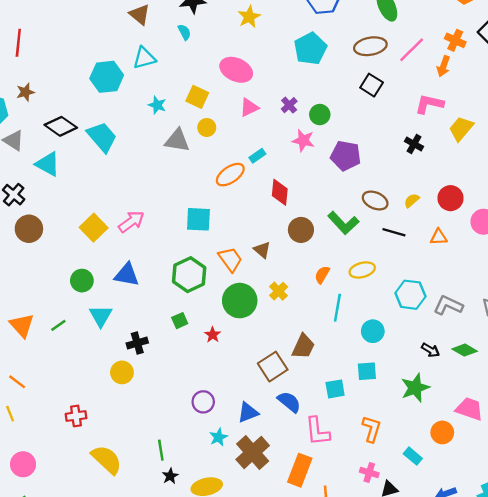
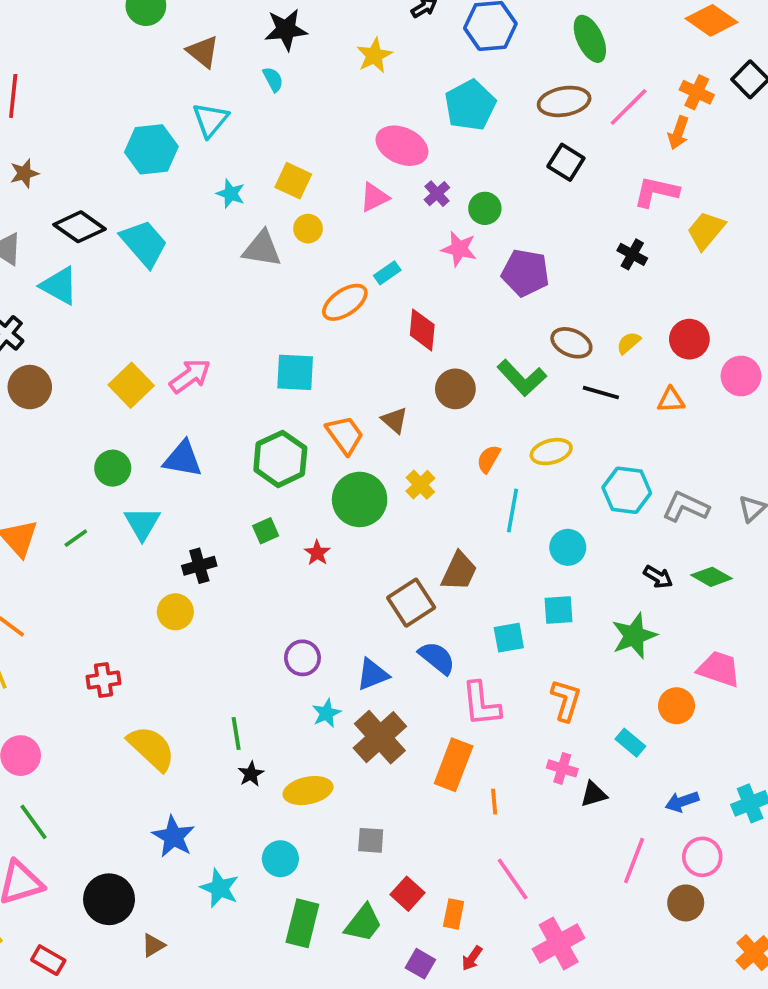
cyan triangle: (144, 58) -> (210, 120), turned -35
pink ellipse: (236, 70) -> (402, 146), moved

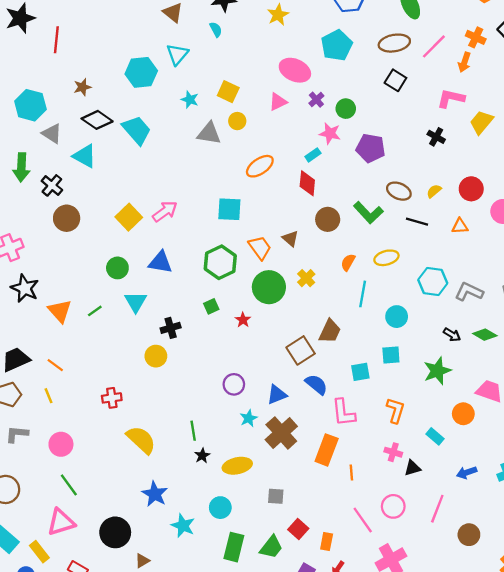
brown star: (24, 173) -> (82, 87), moved
cyan rectangle: (387, 273) -> (313, 155), moved
pink circle: (702, 857) -> (393, 506), moved

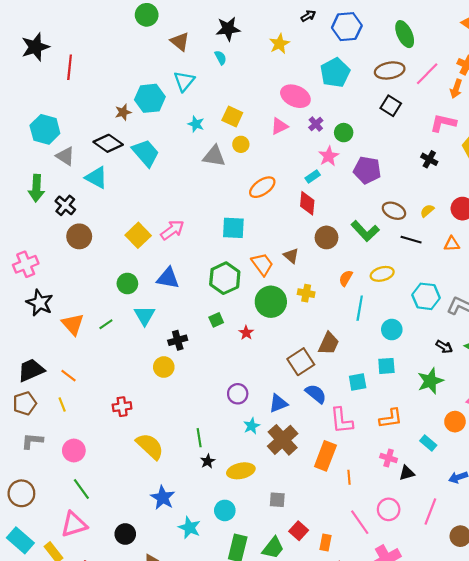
brown star: (82, 87) -> (123, 112), moved
pink star: (330, 133) -> (329, 156), turned 30
yellow cross: (306, 278) -> (306, 293), turned -35
orange L-shape: (395, 410) -> (391, 418), turned 65
black circle: (115, 532) -> (125, 534), size x0.7

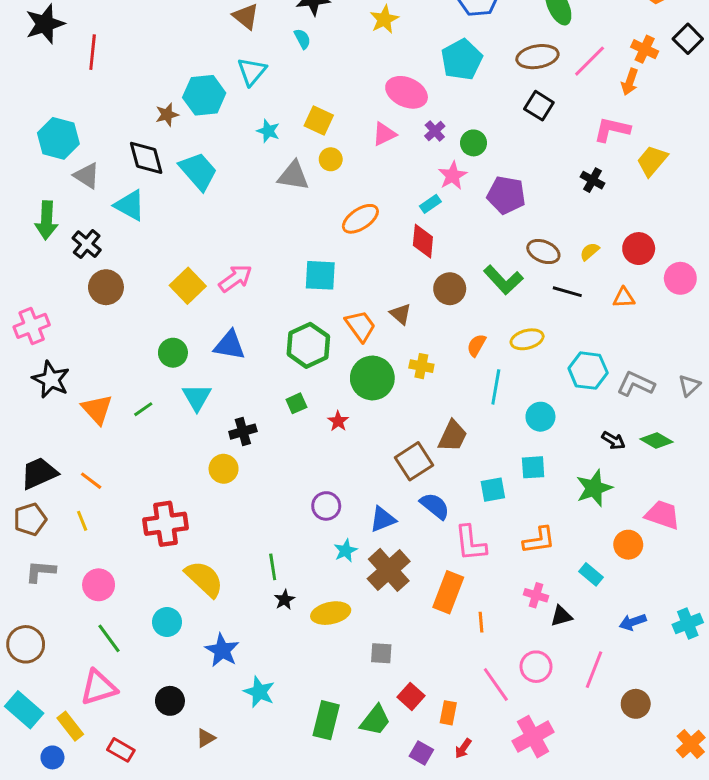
black diamond: (108, 143) -> (146, 158), turned 40
red cross: (122, 407) -> (166, 524), size x1.6
cyan circle: (225, 510) -> (167, 622), moved

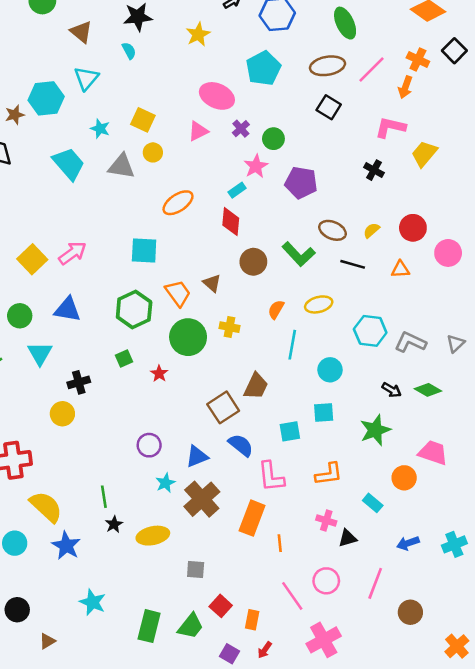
cyan trapezoid: (198, 171) -> (69, 164), moved
blue star: (222, 650) -> (66, 546), moved

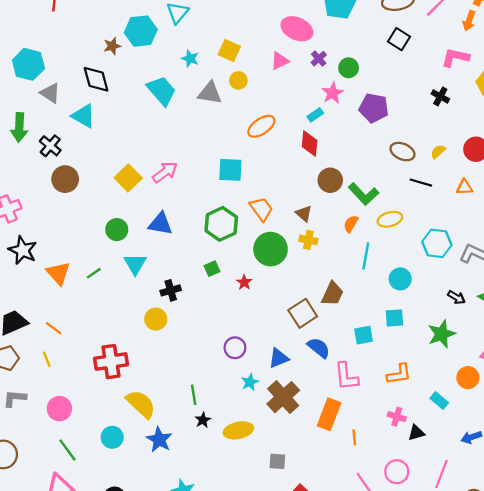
green L-shape: (299, 254) -> (363, 194), moved
brown triangle: (212, 283) -> (304, 214), moved

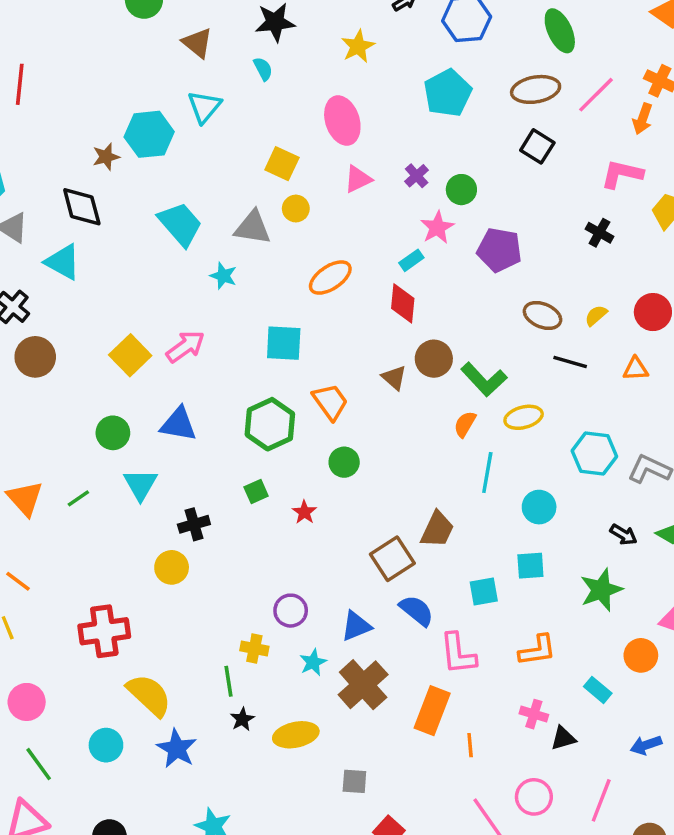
pink ellipse: (297, 29) -> (342, 121), moved, turned 48
cyan star: (190, 59) -> (223, 276), moved
brown triangle: (304, 214) -> (394, 378), moved
yellow cross: (308, 240) -> (254, 648), moved
green circle: (271, 249) -> (344, 462), size x0.6

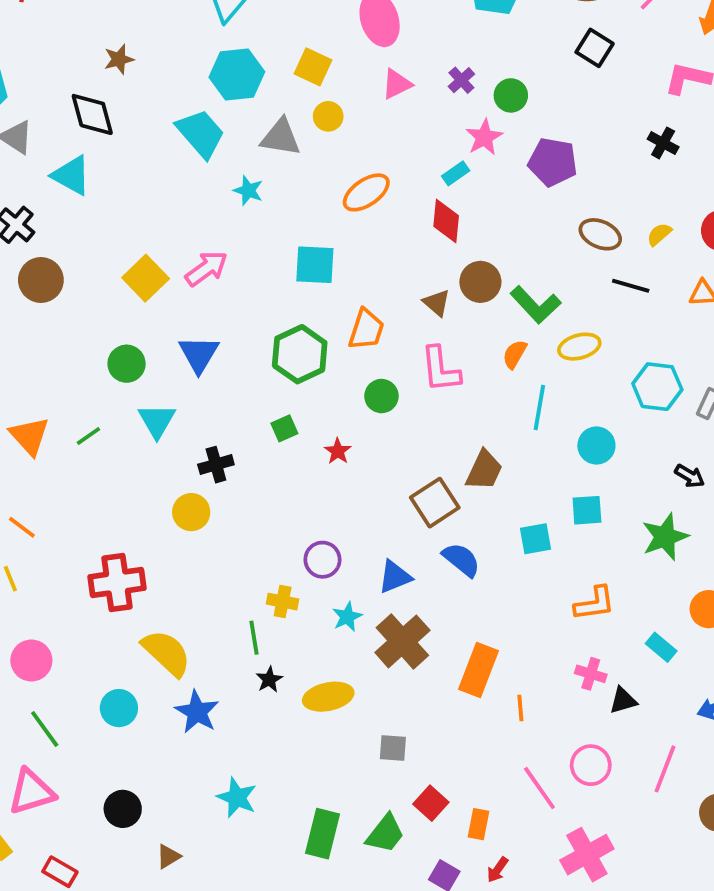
cyan hexagon: (149, 134) -> (237, 74), moved
orange trapezoid: (330, 402) -> (366, 329), turned 54
blue triangle: (178, 424) -> (199, 354), turned 51
pink L-shape: (458, 654) -> (440, 369), moved

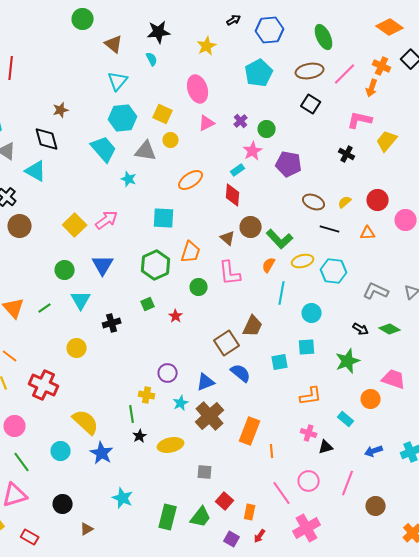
cyan hexagon: (657, 387) -> (334, 271), moved
yellow circle: (191, 512) -> (77, 348), moved
red cross: (117, 582) -> (44, 385), moved, turned 32

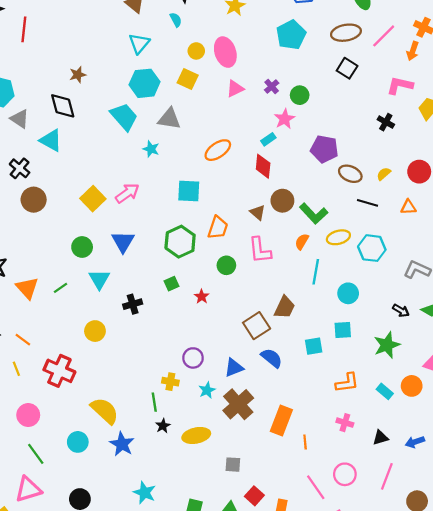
yellow circle: (171, 140) -> (196, 51), moved
purple pentagon: (289, 164) -> (324, 149), moved
cyan rectangle: (346, 419) -> (385, 391), moved
black triangle: (326, 447) -> (380, 438), moved

